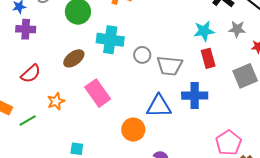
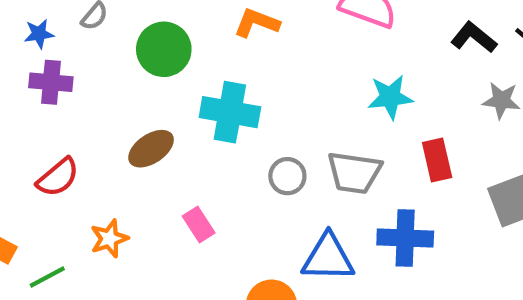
cyan star: (204, 31) -> (390, 97), moved
gray circle: (142, 55) -> (287, 176), moved
pink rectangle: (98, 93) -> (199, 225), size x0.6

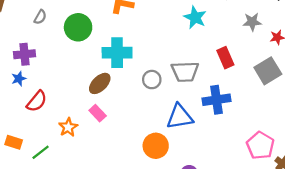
blue star: (39, 34) -> (19, 79), moved
cyan star: (390, 97) -> (195, 17), moved, turned -30
brown ellipse: (151, 149) -> (100, 83), moved
pink rectangle: (199, 225) -> (98, 113), moved

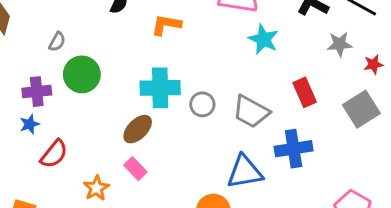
green circle: (78, 27) -> (82, 74), moved
gray trapezoid: (185, 72) -> (251, 112), turned 32
gray circle: (152, 80) -> (202, 104), moved

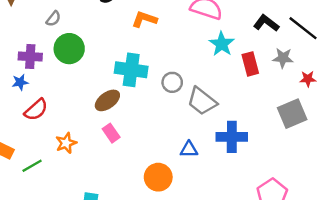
red rectangle: (305, 92) -> (250, 64), moved
gray circle: (202, 104) -> (172, 82), moved
pink rectangle: (135, 169) -> (111, 133), moved
blue triangle: (245, 172) -> (189, 149), size x0.6

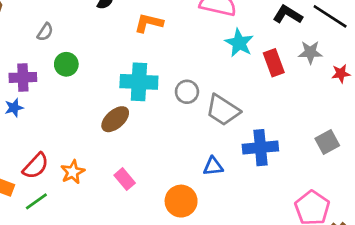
green circle: (69, 49) -> (66, 64), size x0.7
red semicircle: (36, 110) -> (36, 166), moved
gray square: (292, 114) -> (327, 142), moved, size x0.7
pink rectangle: (111, 133) -> (125, 179), moved

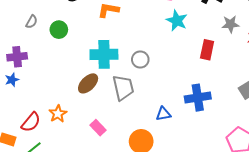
red rectangle: (274, 63) -> (207, 50), moved, turned 36
green circle: (66, 64) -> (59, 30), moved
gray trapezoid: (223, 110) -> (123, 88), moved, turned -132
orange star: (73, 172) -> (58, 114), moved

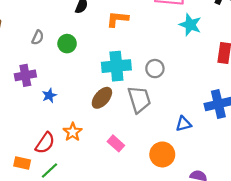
blue star: (12, 80) -> (49, 95), moved

